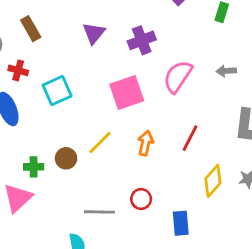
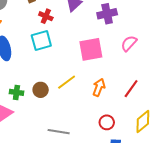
red cross: (18, 70) -> (46, 16), moved
pink semicircle: (178, 77) -> (129, 43), size x0.7
red circle: (141, 199) -> (107, 122), moved

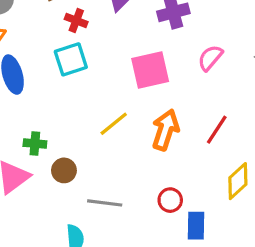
orange arrow: (99, 87) -> (165, 130), size x1.4
brown circle: (41, 90) -> (64, 170), moved
red circle: (107, 122) -> (170, 200), moved

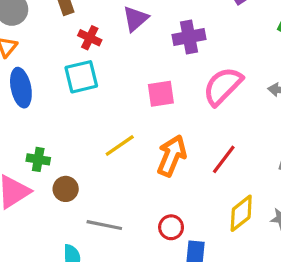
pink semicircle: (210, 58) -> (223, 86), size x1.5
pink square: (150, 70) -> (161, 94), size x0.7

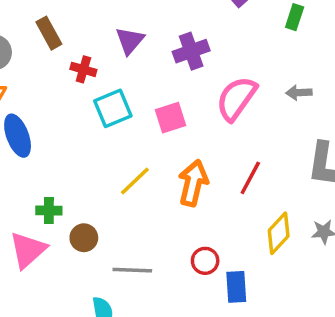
cyan square: (81, 77) -> (113, 108), moved

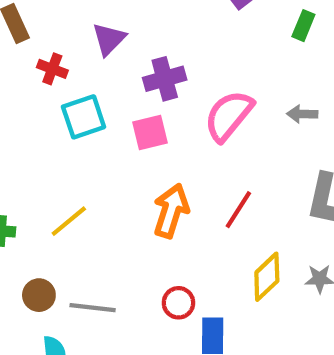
purple cross: (191, 51) -> (165, 79), moved
yellow line: (135, 181) -> (69, 221), moved
brown circle: (84, 238) -> (39, 295), moved

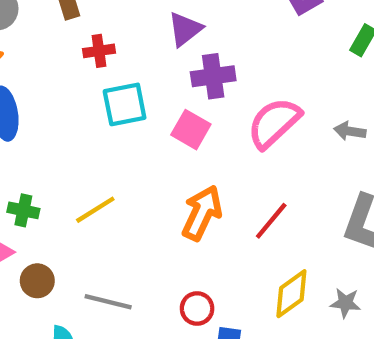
purple triangle: (109, 39) -> (185, 29), moved
red cross: (52, 69) -> (99, 51), turned -36
pink square: (150, 133) -> (191, 130), turned 36
brown circle: (39, 295) -> (37, 281), moved

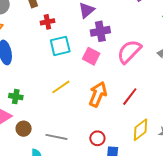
yellow line: (95, 210) -> (61, 87), moved

